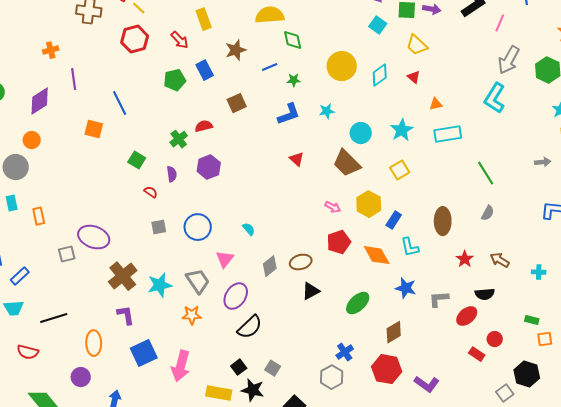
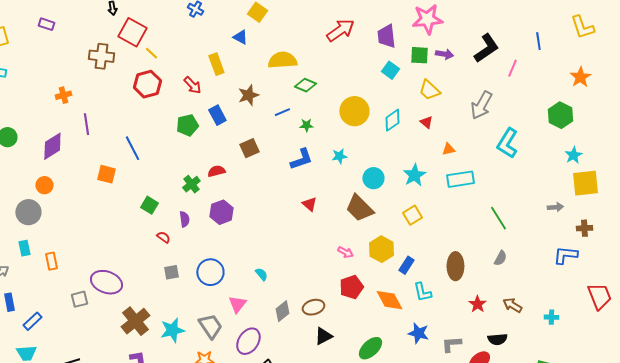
green diamond: (293, 40) -> (305, 85), turned -55
gray arrow: (509, 60) -> (481, 105), moved

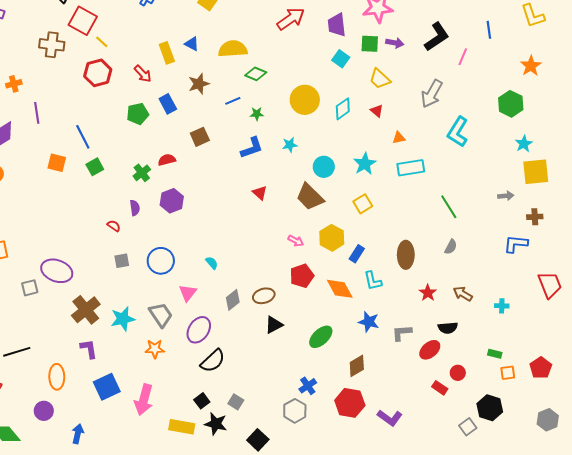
blue triangle: (240, 37) -> (192, 44), moved
green square: (149, 205) -> (95, 167), moved, turned 30

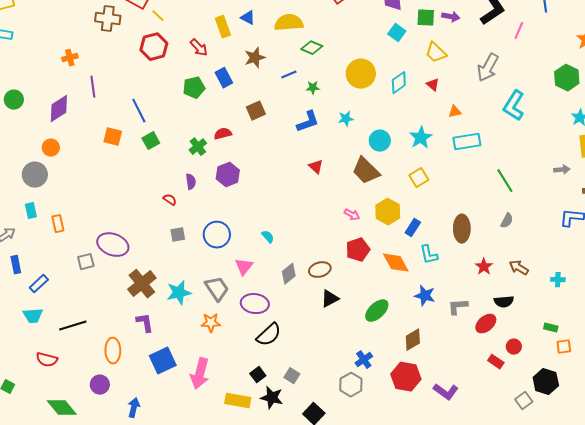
purple ellipse: (199, 330) -> (255, 304), turned 64

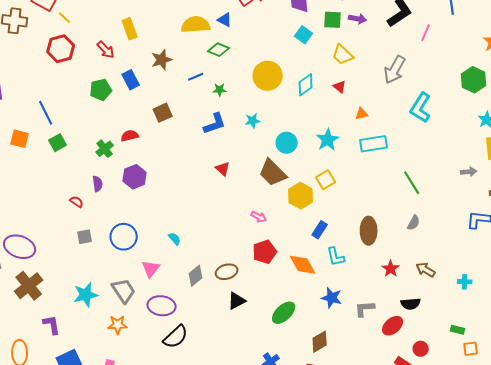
blue triangle: (248, 18) -> (225, 20), moved
yellow hexagon: (388, 212) -> (301, 196), moved
brown cross: (142, 284) -> (29, 286), moved

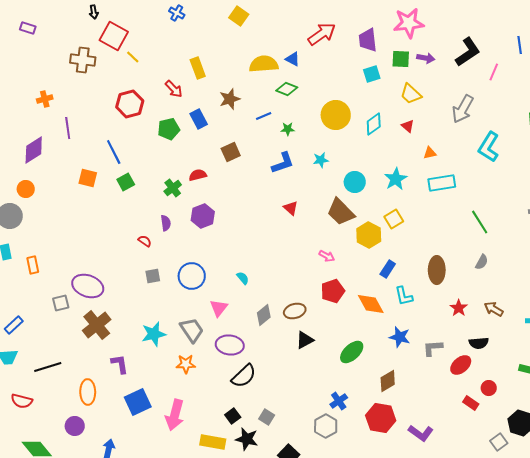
cyan square: (304, 35) -> (372, 74), turned 36
red hexagon: (61, 49) -> (130, 104), moved

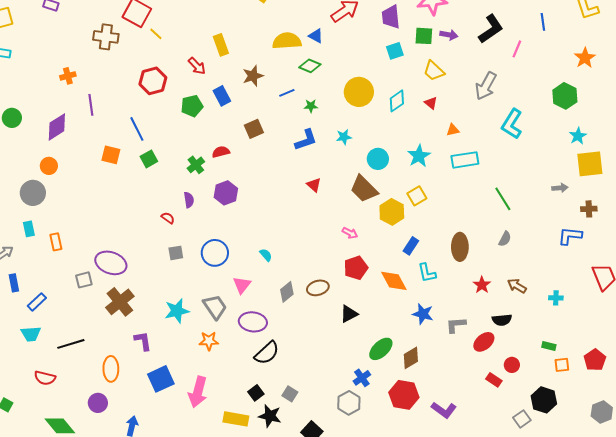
black triangle: (305, 340) -> (349, 314), moved
green ellipse: (352, 352) -> (381, 349), moved

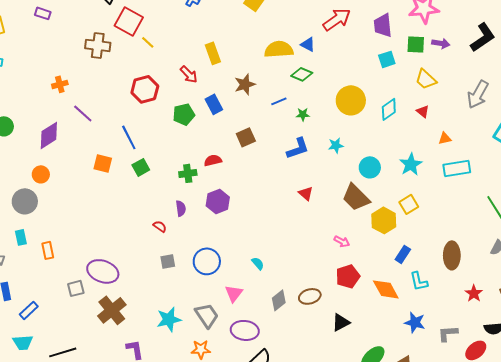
purple line: (91, 105) -> (83, 113), turned -40
green cross: (196, 165) -> (188, 173), turned 30

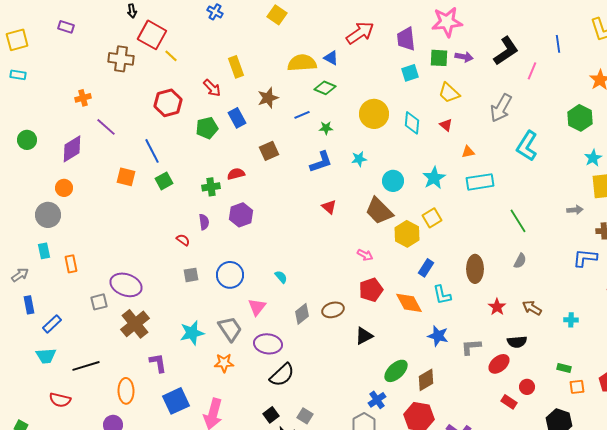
cyan diamond: (389, 109) -> (412, 123), turned -50

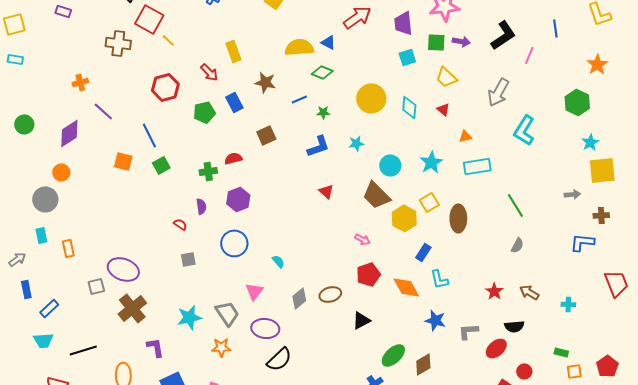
brown star: (268, 98) -> (265, 82), turned 30
brown ellipse: (475, 269) -> (458, 218), moved
blue circle: (230, 275) -> (234, 243), moved

